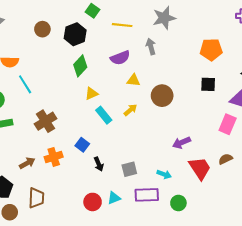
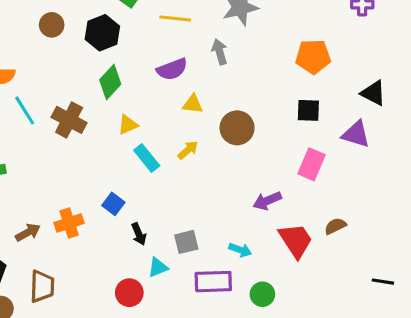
brown cross: (45, 121) -> (69, 120), moved, turned -30
pink rectangle: (228, 124) -> (312, 164), moved
cyan triangle: (114, 198) -> (158, 267), moved

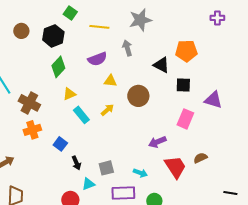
black triangle: (373, 93) -> (161, 65), moved
brown cross: (69, 120) -> (29, 103), moved
orange cross: (69, 223) -> (32, 130), moved

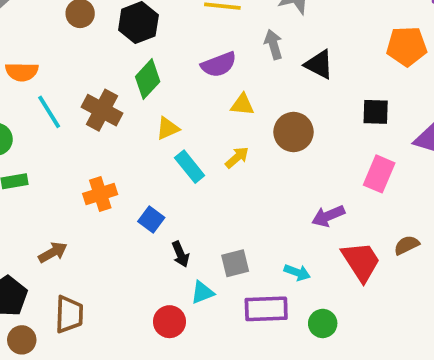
orange pentagon: (186, 51) -> (407, 46), moved
black triangle: (161, 65) -> (319, 64), moved
brown cross: (29, 103) -> (102, 110), moved

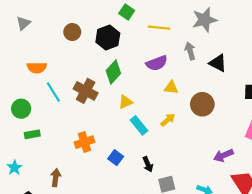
brown arrow: (53, 252) -> (56, 178), turned -54
black arrow: (180, 254) -> (148, 164), moved

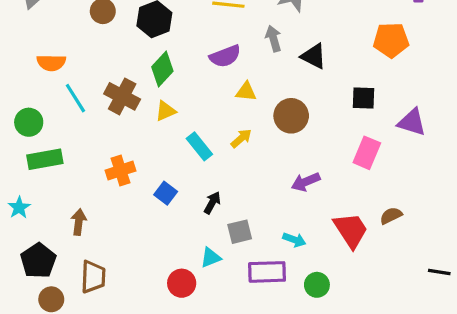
yellow triangle: (126, 102) -> (166, 111), moved
green rectangle: (32, 134) -> (45, 159), size x1.5
purple arrow: (223, 155) -> (306, 182), moved
black arrow: (148, 164) -> (212, 203), turned -128

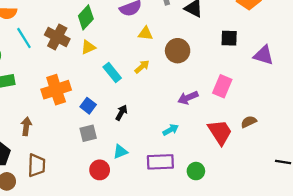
pink rectangle: (367, 153) -> (222, 86), moved
orange cross: (120, 171) -> (56, 90), size x1.4
gray square: (240, 232) -> (88, 133), moved
cyan arrow: (294, 240) -> (171, 130), moved, turned -49

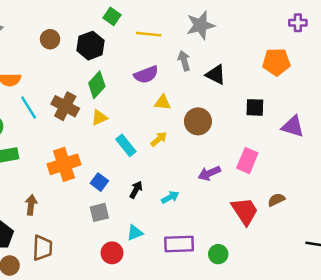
cyan arrow: (171, 130) -> (170, 197), moved

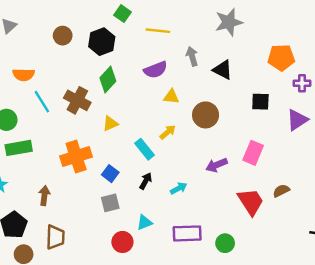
purple cross: (298, 23) -> (302, 83), moved
gray star: (201, 25) -> (229, 22), moved
yellow triangle: (99, 118) -> (110, 124), moved
purple triangle: (293, 126) -> (297, 120), turned -50
cyan rectangle: (126, 145) -> (144, 149), moved

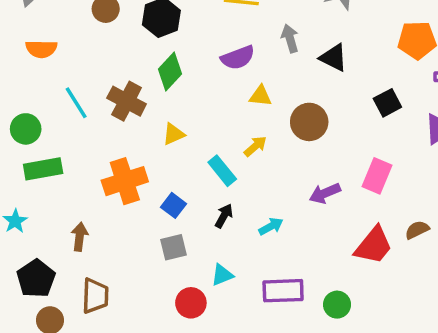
orange semicircle: (24, 75) -> (41, 49), moved
black square: (260, 102) -> (387, 103), turned -30
red trapezoid: (251, 202) -> (374, 245), turned 72

